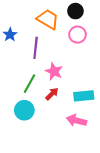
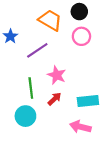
purple line: (36, 48) -> (37, 50), turned 50
green line: (29, 84) -> (31, 88), turned -36

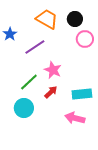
black circle: (79, 12) -> (75, 19), moved
pink circle: (81, 36) -> (85, 39), moved
green line: (31, 88) -> (29, 82), turned 54

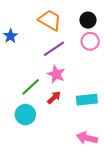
black circle: (75, 19) -> (88, 20), moved
purple line: (35, 47) -> (54, 49), moved
pink arrow: (75, 118) -> (87, 138), moved

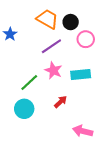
black circle: (88, 20) -> (71, 22), moved
red arrow: (54, 98) -> (60, 102), moved
cyan rectangle: (87, 100) -> (81, 74), moved

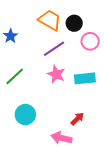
green line: (29, 83) -> (15, 76), moved
red arrow: (60, 102) -> (77, 119), moved
pink arrow: (83, 131) -> (61, 138), moved

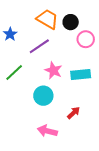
purple line: (54, 49) -> (39, 46), moved
cyan circle: (25, 115) -> (43, 96), moved
pink arrow: (61, 138) -> (47, 131), moved

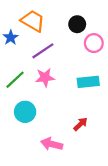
orange trapezoid: (47, 19) -> (33, 21), moved
pink star: (53, 70) -> (45, 77), moved, turned -30
cyan circle: (43, 96) -> (25, 112), moved

